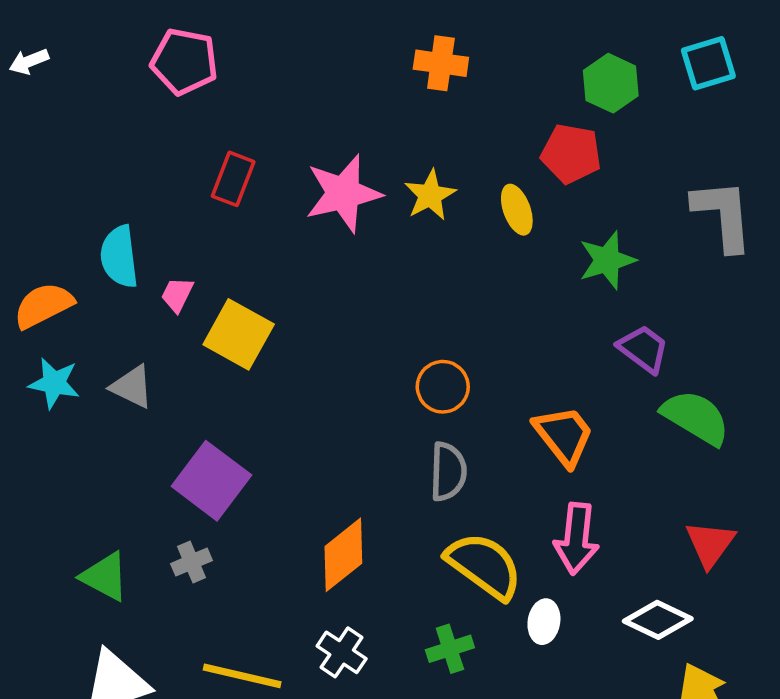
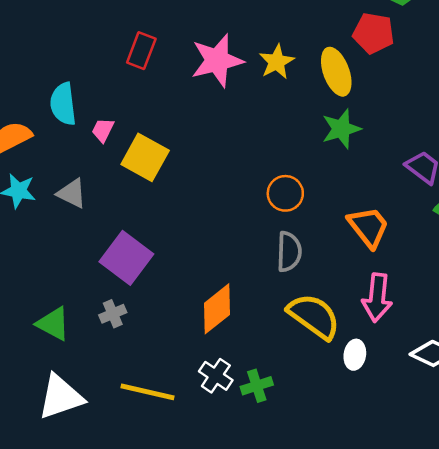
yellow ellipse: (517, 210) -> (336, 72), size x1.4
green star: (607, 260) -> (341, 129), moved
green cross: (450, 649) -> (257, 386), moved

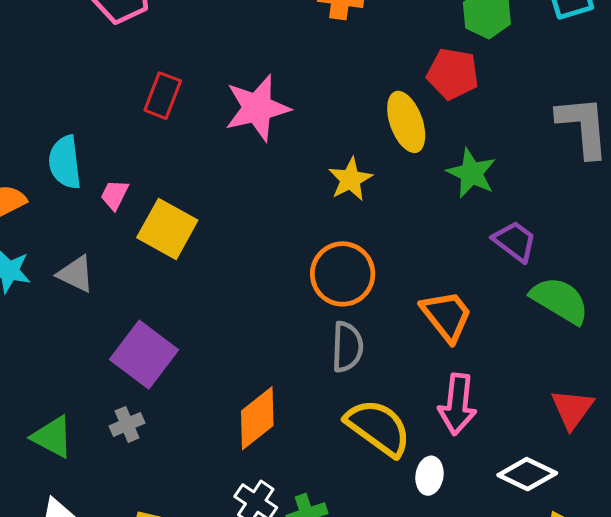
yellow star: (277, 62) -> (350, 179), moved
green star: (341, 129) -> (471, 173), moved, turned -30
orange circle: (285, 193) -> (343, 274), size x1.4

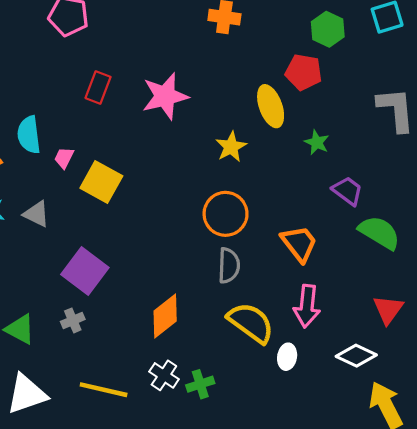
green star: (471, 173) -> (317, 142), size x0.7

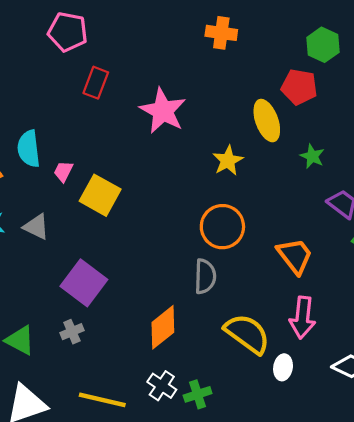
red rectangle: (98, 87) -> (96, 83), moved
pink star: (165, 96) -> (163, 111), turned -30
gray semicircle: (229, 265) -> (205, 276), moved

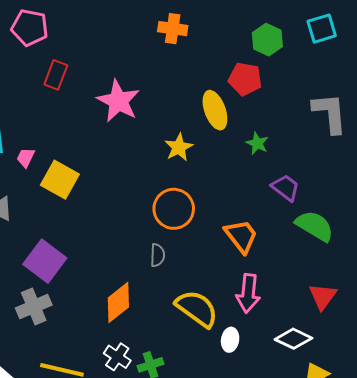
gray semicircle: (205, 276) -> (158, 255), size x0.7
gray cross: (72, 332) -> (34, 306), size x1.6

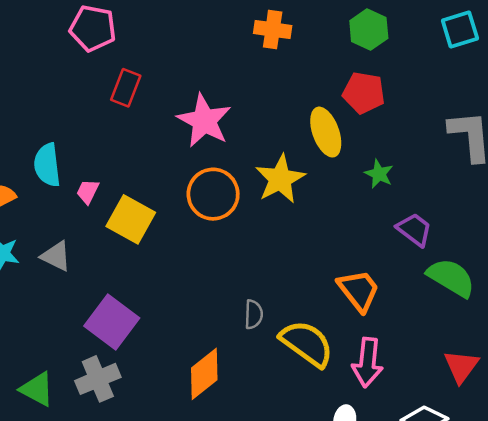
green hexagon: (267, 40) -> (369, 29), moved
yellow star: (179, 147) -> (280, 179), size x1.4
orange circle: (174, 209) -> (213, 194), moved
yellow semicircle: (197, 309) -> (307, 343), moved

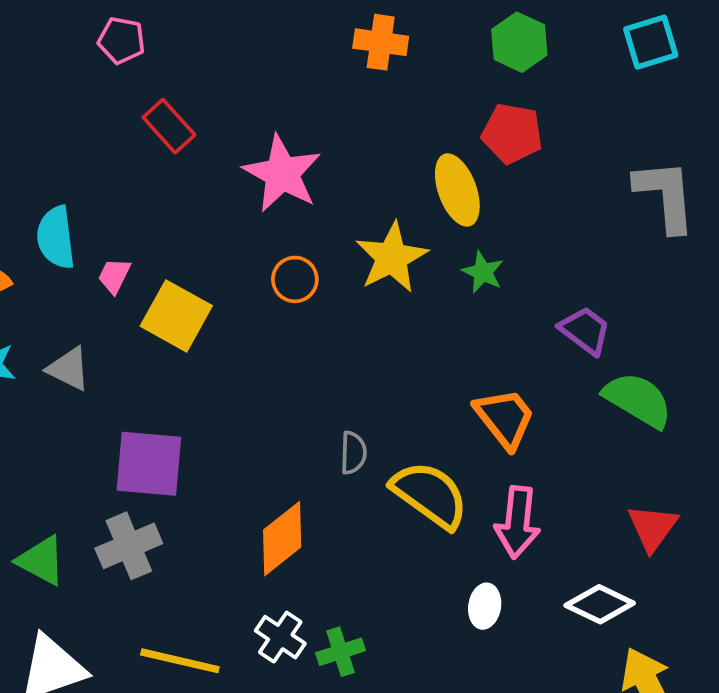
pink pentagon: (93, 28) -> (122, 40), size x0.7
red rectangle: (126, 88) -> (169, 126), turned -63
green star: (379, 174) -> (483, 272), moved
orange circle: (213, 194) -> (295, 279), size x0.6
purple square: (112, 322) -> (149, 464), turned -32

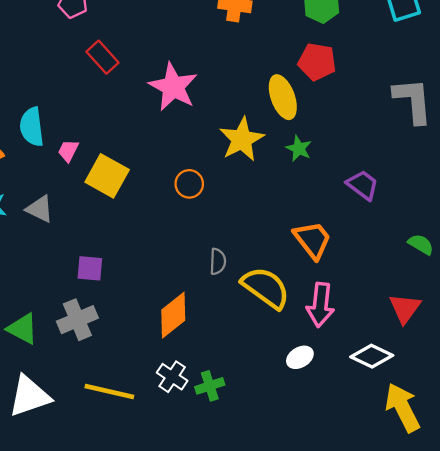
orange circle: (295, 279) -> (189, 184), moved
green semicircle: (638, 400) -> (421, 244), moved, size x0.6
purple square: (149, 464) -> (90, 268), size x0.6
white ellipse: (485, 606) -> (300, 357), turned 50

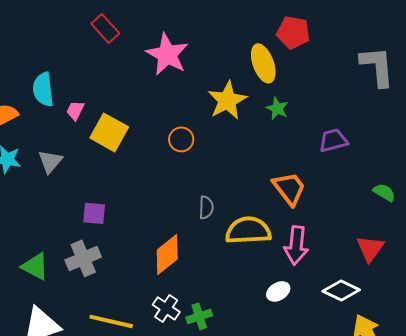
purple trapezoid: (363, 185) -> (333, 140), turned -52
gray triangle: (40, 209) -> (50, 161), turned 44
yellow semicircle: (266, 288) -> (248, 230), turned -39

